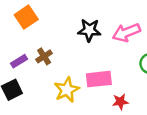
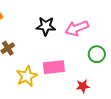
red star: (120, 102) -> (83, 86), moved

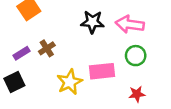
pink arrow: (77, 28) -> (130, 24), turned 30
green circle: (97, 54) -> (136, 56), moved

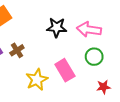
pink rectangle: (102, 71) -> (65, 70), turned 65
red star: (137, 94) -> (104, 87), moved

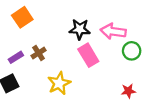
green circle: (94, 57) -> (132, 51), moved
pink rectangle: (65, 70) -> (88, 55), moved

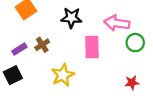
black star: (80, 29) -> (71, 18), moved
pink rectangle: (88, 55) -> (92, 47), turned 30

